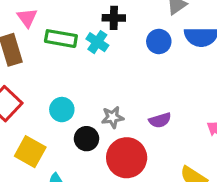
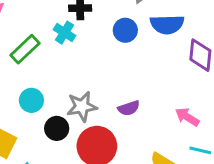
green rectangle: (61, 39) -> (25, 49), moved, turned -52
gray star: (113, 117) -> (82, 106), size x1.4

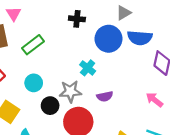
blue circle: (125, 30) -> (109, 39), size x1.5
cyan cross: (65, 33) -> (88, 68), moved
pink arrow: (187, 117) -> (154, 100), moved

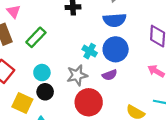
blue semicircle: (140, 38) -> (115, 20), moved
blue circle: (109, 39) -> (116, 49), moved
black circle: (50, 106) -> (45, 92), moved

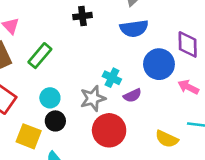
blue circle: (116, 49) -> (159, 64), moved
cyan cross: (90, 51) -> (112, 78), moved

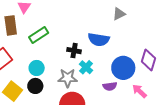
black cross: (82, 16) -> (74, 51), moved
blue semicircle: (134, 28) -> (99, 40), moved
purple semicircle: (132, 96) -> (110, 86), moved

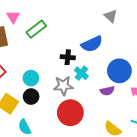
gray triangle: (119, 14) -> (111, 16), turned -48
green rectangle: (39, 35) -> (36, 29), moved
blue semicircle: (99, 40) -> (92, 44), turned -30

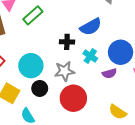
cyan cross: (81, 73) -> (90, 56), moved
cyan circle: (31, 78) -> (31, 66), size x1.5
black circle: (31, 97) -> (40, 88), moved

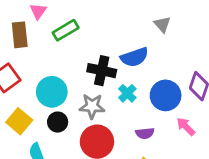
black cross: (67, 42) -> (102, 71), size x1.5
purple semicircle: (109, 73) -> (145, 133), moved

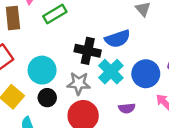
cyan cross: (127, 93) -> (111, 72), size x1.5

